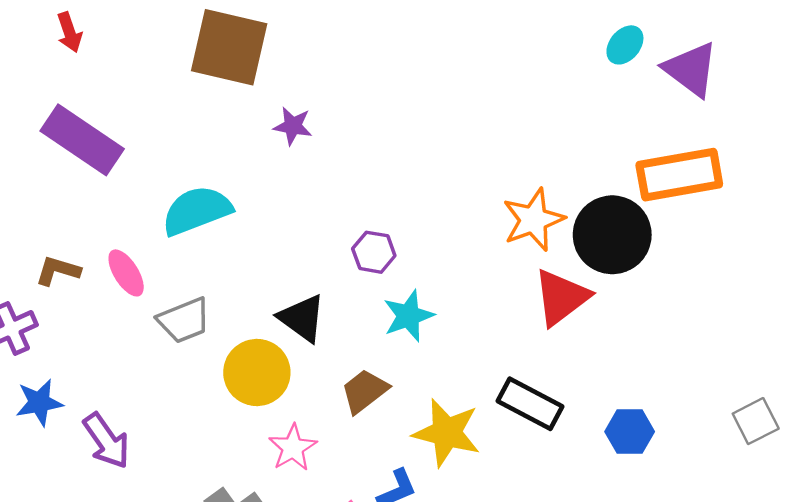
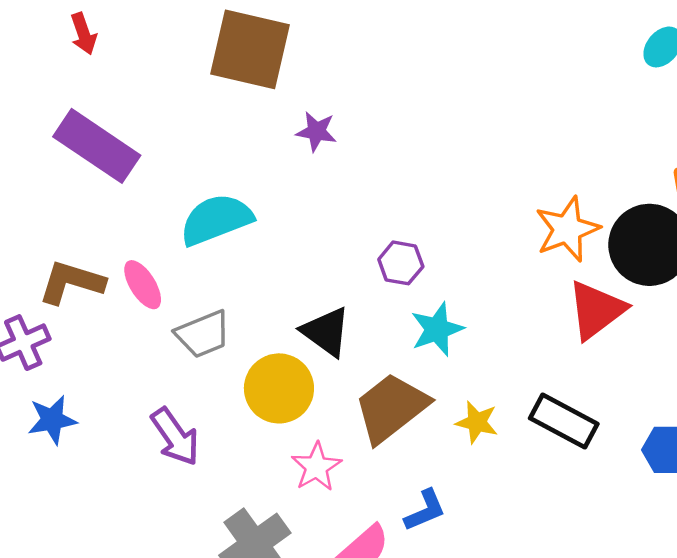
brown L-shape: (58, 271) -> (71, 282), size x1.4
brown trapezoid: (365, 391) -> (391, 408), size x1.5
yellow star: (447, 433) -> (477, 422), moved, size x0.6
purple arrow: (106, 441) -> (175, 437), moved

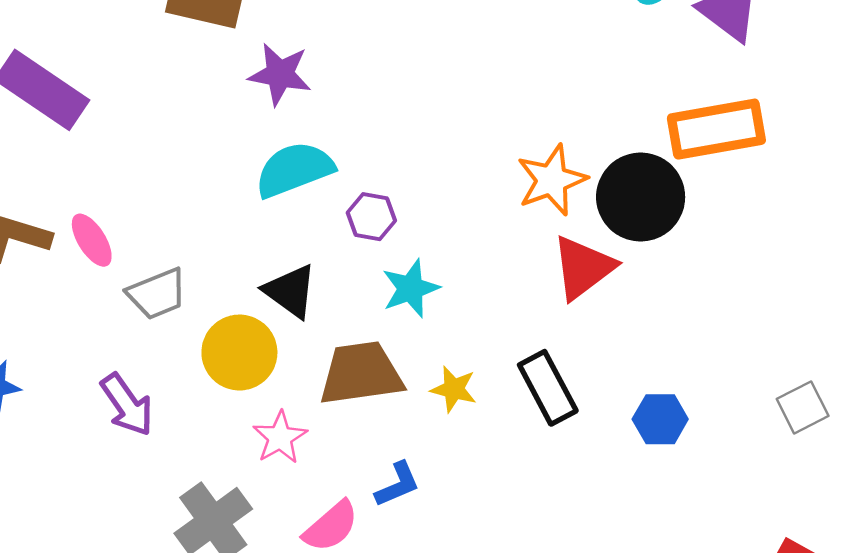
purple star: (316, 131) -> (280, 74), size x1.4
cyan semicircle: (216, 220) -> (294, 170), moved
brown trapezoid: (391, 408) -> (361, 373), turned 30
black rectangle: (564, 421) -> (548, 388), turned 34

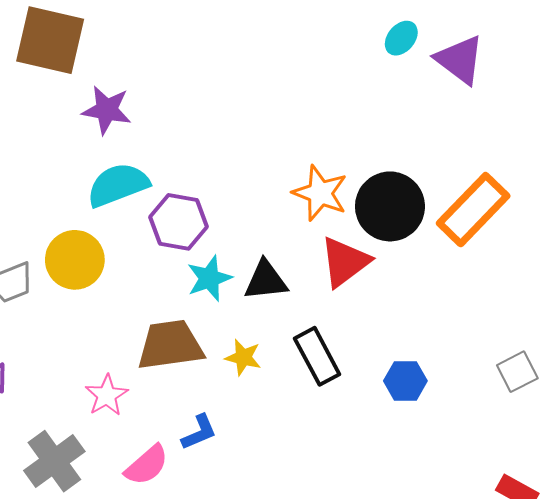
orange rectangle: (716, 129) -> (473, 210), moved, turned -36
orange star: (552, 180) -> (320, 193), turned -30
purple hexagon: (371, 217) -> (179, 222), size x1.5
black triangle: (290, 291) -> (266, 280), moved, turned -42
yellow circle: (239, 353) -> (75, 260), moved

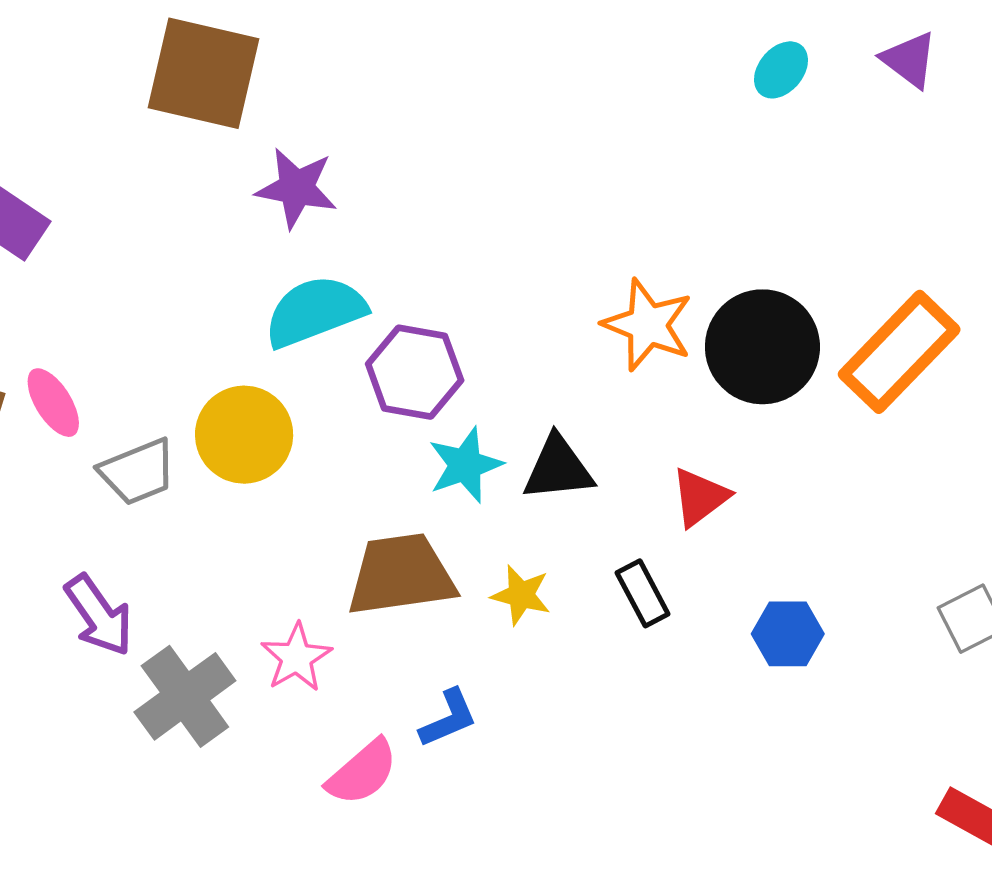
purple triangle: (460, 60) -> (909, 60), moved, size x0.7
red triangle: (345, 262) -> (700, 497), moved, size x0.7
black rectangle: (317, 356) -> (643, 593), size x0.7
gray cross: (54, 461) -> (185, 696), moved

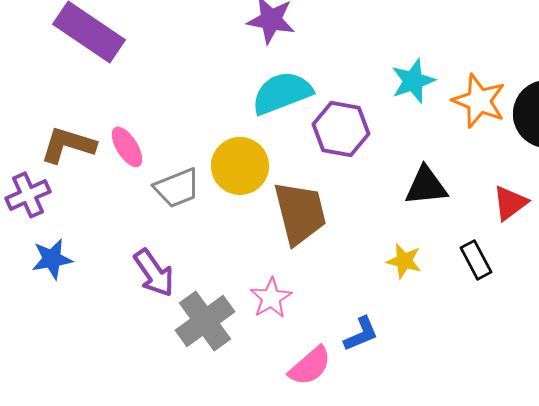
cyan star: (465, 465) -> (413, 81), moved
brown trapezoid: (401, 575) -> (300, 213), moved, turned 84

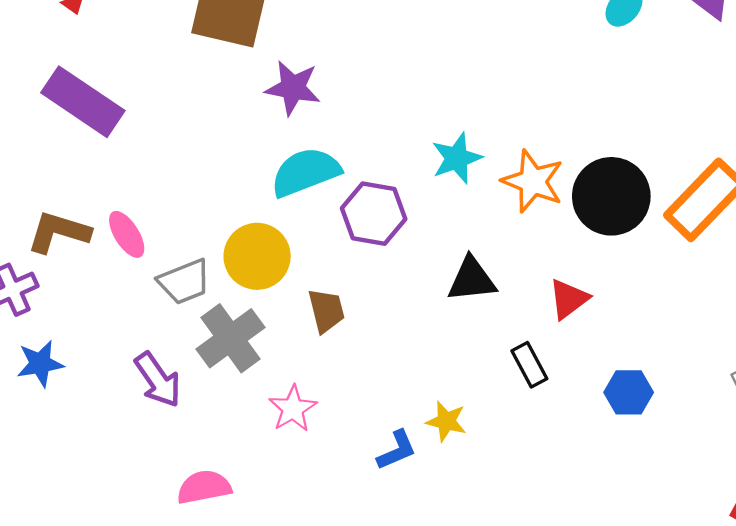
brown trapezoid: (300, 213) -> (326, 311), size x0.6
yellow star: (404, 261) -> (446, 421), moved
gray cross: (205, 321) -> (231, 338), moved
pink semicircle: (310, 366) -> (204, 487), moved, turned -150

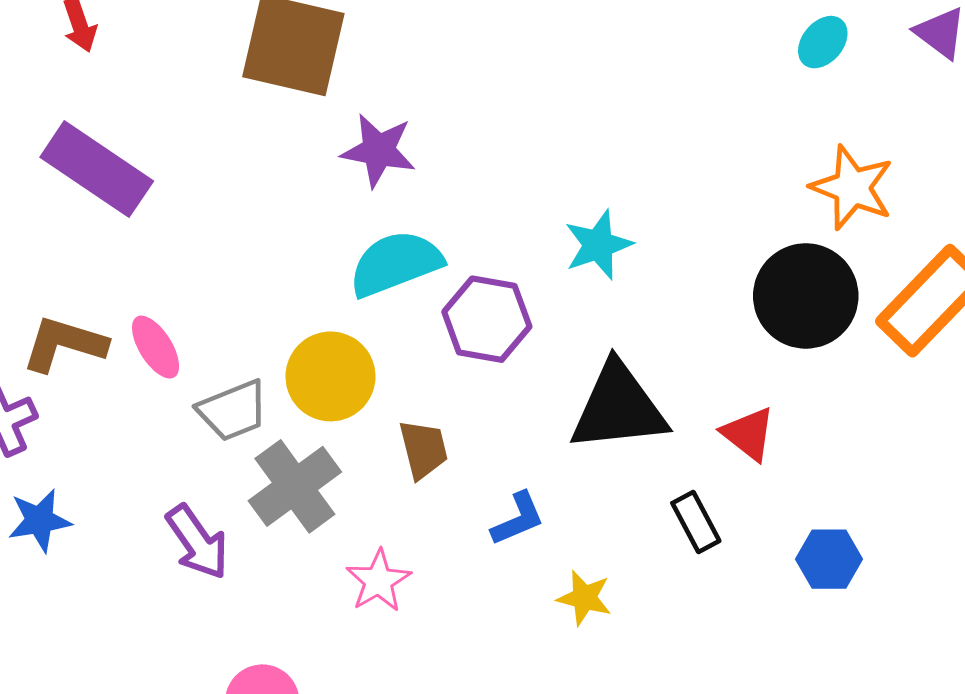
orange star: (533, 181) -> (852, 188), moved
black triangle: (472, 279) -> (618, 407), size x1.5
red triangle: (569, 299) -> (748, 434), turned -45
blue L-shape: (397, 450) -> (518, 519), moved

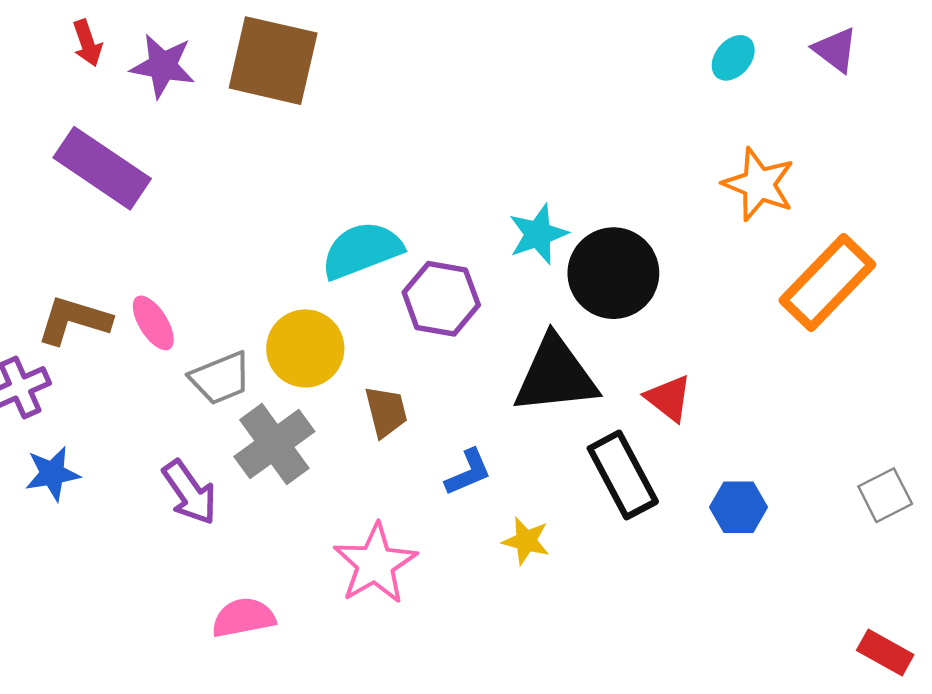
purple star: (378, 150) -> (163, 66), moved
black circle: (806, 296) -> (613, 273), moved
black rectangle: (696, 522) -> (623, 475), size x1.6
pink star: (378, 581) -> (375, 564), moved, size x1.5

